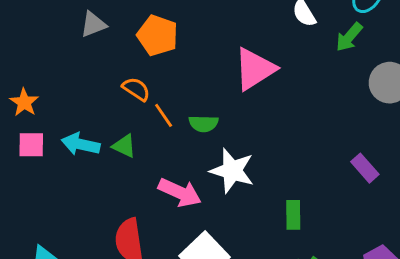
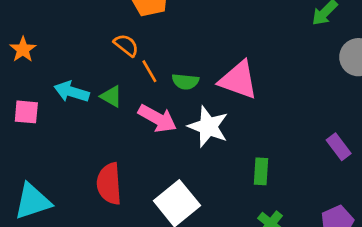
pink triangle: (255, 69) -> (238, 80), moved, turned 48
pink square: (31, 145) -> (26, 112), moved
purple rectangle: (365, 168) -> (339, 147), moved
pink arrow: (180, 192) -> (157, 118), moved

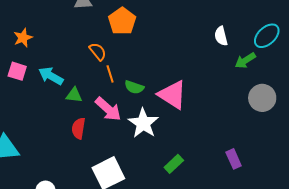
green triangle: (111, 96) -> (74, 95), moved, turned -36
pink square: (26, 112) -> (17, 71), moved
green rectangle: (261, 171) -> (174, 164), turned 30
red semicircle: (109, 184) -> (78, 128), moved, size x0.7

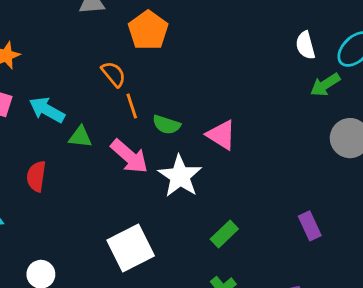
white semicircle: (221, 36) -> (305, 45), moved
pink triangle: (172, 95) -> (221, 135), size x0.7
red semicircle: (78, 128) -> (36, 176), moved

